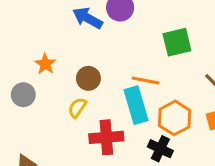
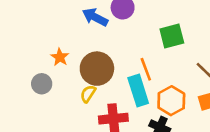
brown circle: (88, 78) -> (97, 69), size x1.6
orange line: (146, 81) -> (146, 69), turned 60

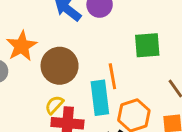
orange star: (60, 57) -> (22, 46), size x1.5
yellow semicircle: (88, 94) -> (54, 105), moved

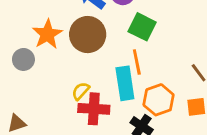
green square: (147, 45) -> (142, 27), moved, turned 32
brown circle: (60, 66) -> (88, 35), moved

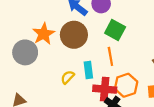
gray circle: (23, 59) -> (25, 52), size x1.5
cyan rectangle: (125, 83) -> (88, 70), moved, size x0.7
red cross: (94, 109) -> (105, 89), moved

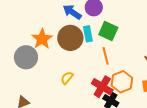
cyan rectangle: (88, 70) -> (88, 34), moved
red cross: (105, 89) -> (102, 87), turned 30

